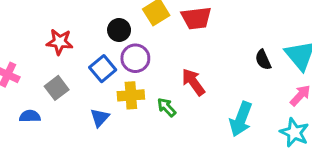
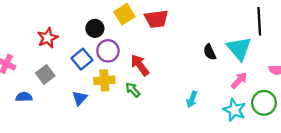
red star: (60, 42) -> (48, 38), turned -30
red arrow: (193, 82) -> (140, 65), moved
cyan arrow: (241, 119) -> (192, 99), size x0.6

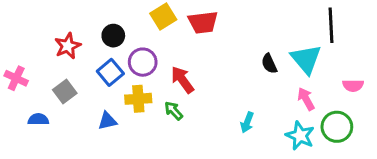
black circle: (95, 28) -> (113, 36), moved
pink arrow: (239, 80) -> (306, 99), turned -72
blue triangle: (80, 98) -> (107, 121), turned 35

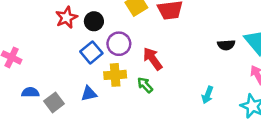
red star: (68, 46) -> (66, 18), moved
black semicircle: (269, 64) -> (226, 45), turned -70
gray square: (65, 91) -> (54, 102), moved

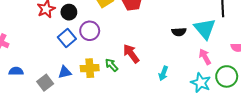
red arrow: (153, 59) -> (131, 54), moved
yellow cross: (115, 75) -> (90, 68), moved
gray square: (54, 102) -> (45, 83), moved

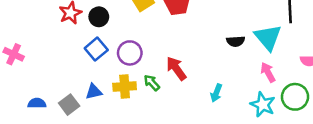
purple circle: (90, 31) -> (130, 53), moved
blue semicircle: (16, 71) -> (37, 103), moved

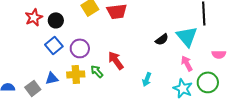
black semicircle: (236, 41) -> (162, 39), turned -32

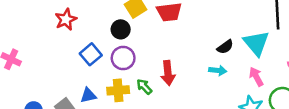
black circle: (56, 20) -> (121, 29), moved
red arrow: (116, 60) -> (168, 73), turned -150
cyan arrow: (147, 79) -> (218, 70), moved, turned -104

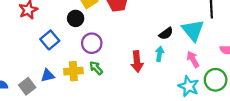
purple circle: (123, 58) -> (92, 43), moved
cyan arrow: (218, 70) -> (160, 54), turned -88
red arrow: (168, 73) -> (137, 61), moved

